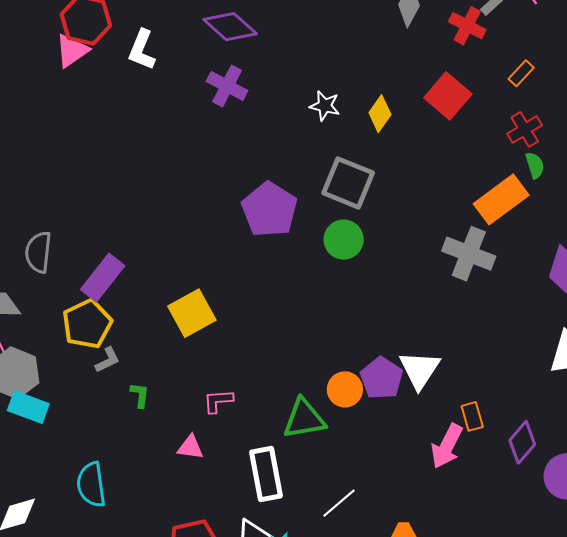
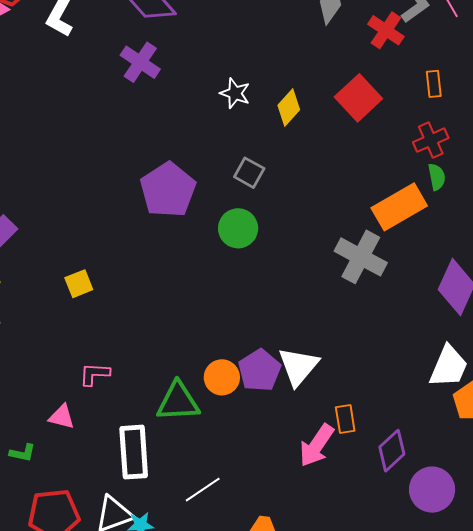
orange rectangle: (521, 73) -> (434, 84), turned -56
gray square: (348, 183) -> (249, 173), size x0.6
yellow square: (192, 313) -> (79, 284), size x0.6
green L-shape: (140, 395) -> (23, 453), moved, turned 88

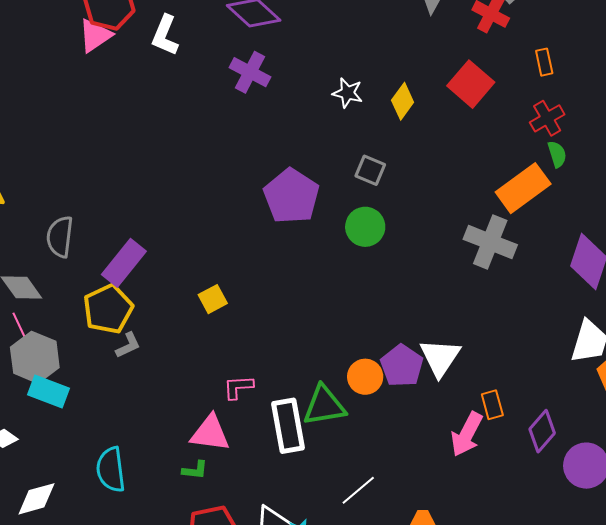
pink triangle: (62, 417) -> (210, 433), size x1.5
white rectangle: (134, 452) -> (288, 426), moved
green L-shape: (23, 453) -> (195, 470), moved

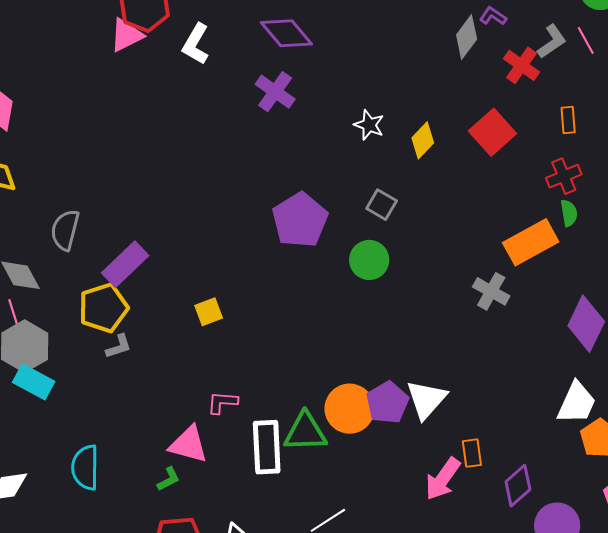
gray cross: (490, 242) -> (491, 291), size x0.7
orange circle: (365, 377) -> (350, 409), size x1.4
green L-shape: (195, 470) -> (169, 479), turned -40

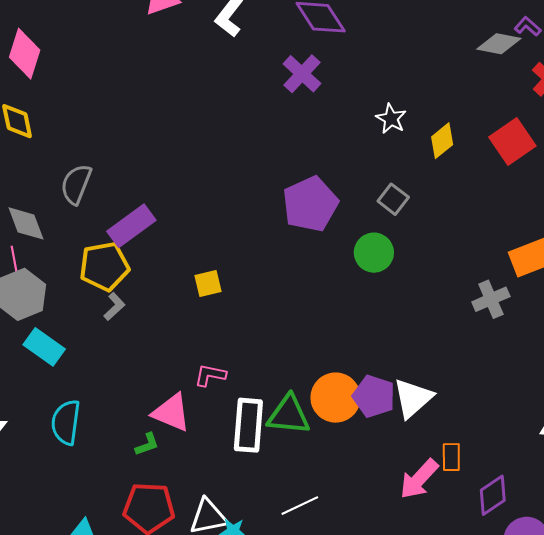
gray diamond: (467, 37) -> (499, 44), turned 57
gray cross: (491, 291) -> (491, 299), turned 30
gray L-shape: (119, 346) -> (114, 307), turned -32
cyan rectangle: (34, 382) -> (44, 347), moved
purple pentagon: (387, 402) -> (374, 396), turned -30

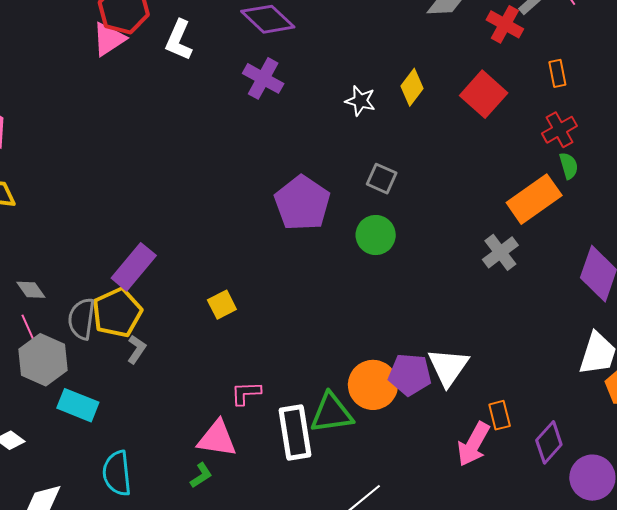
yellow diamond: (442, 141) -> (412, 87), moved
gray semicircle: (76, 184) -> (82, 319), moved
gray diamond: (26, 223) -> (31, 290), size x0.7

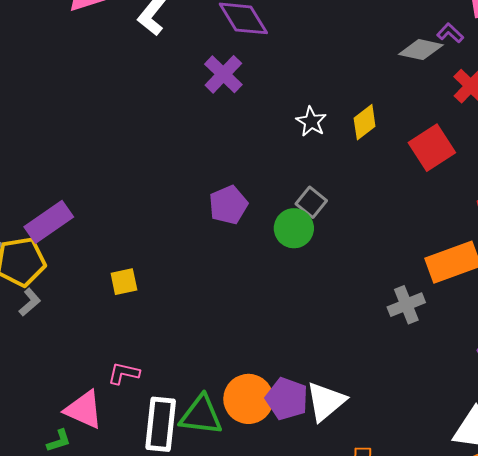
purple pentagon: (302, 203) -> (228, 205), size x0.7
green circle: (376, 235) -> (294, 228), moved

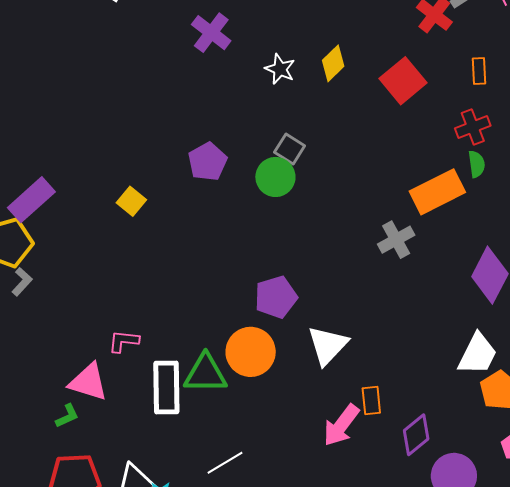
purple cross: (223, 74) -> (211, 33), moved
yellow square: (124, 282) -> (131, 201), moved, turned -32
purple pentagon: (287, 399) -> (276, 297), moved, turned -30

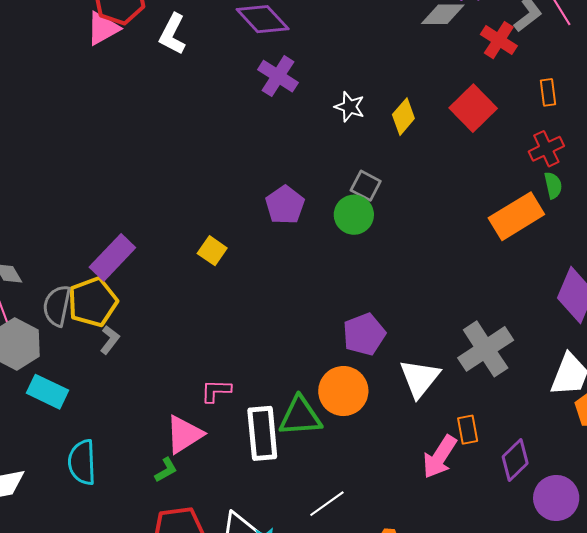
yellow diamond: (333, 63) -> (403, 117), moved
gray cross: (396, 240) -> (486, 349), moved, size x1.5
pink triangle: (88, 382) -> (184, 434), turned -45

